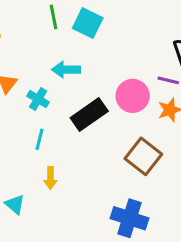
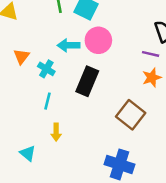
pink circle: (133, 96) -> (98, 40), moved
black rectangle: (89, 115) -> (87, 81), turned -32

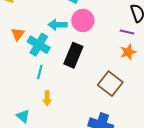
cyan cross: (46, 69) -> (39, 45), size x1.5

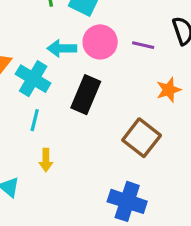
purple line: (127, 32) -> (143, 45), moved

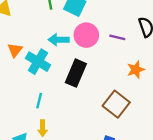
cyan line: (35, 120) -> (39, 101), moved
yellow arrow: (46, 160) -> (43, 128), moved

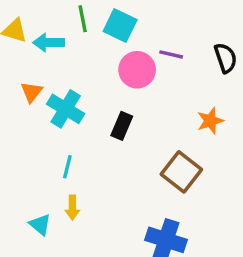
purple line: (117, 37) -> (171, 54), moved
cyan arrow: (59, 40) -> (49, 43), moved
black rectangle: (76, 73) -> (122, 126), size x0.7

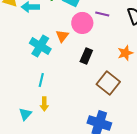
orange triangle: (32, 92) -> (62, 36), moved
black rectangle: (122, 126) -> (86, 56), moved
cyan triangle: (40, 225) -> (25, 114), turned 32

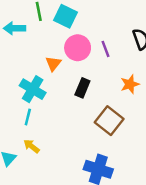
purple line: (102, 14) -> (106, 49), moved, turned 56
cyan cross: (40, 46) -> (33, 89), moved
yellow arrow: (44, 104) -> (31, 146), turned 128

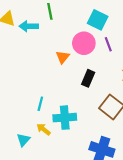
cyan square: (65, 16) -> (98, 20), moved
cyan cross: (33, 89) -> (65, 118), moved, turned -35

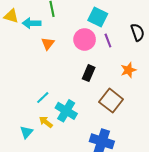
orange triangle: (63, 57) -> (48, 44), moved
cyan line: (40, 104) -> (43, 98), turned 32
cyan cross: (65, 118) -> (66, 111), turned 35

